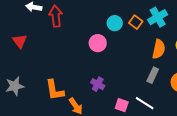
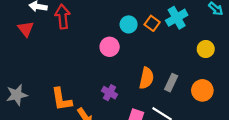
red triangle: (20, 41) -> (26, 29), moved
orange semicircle: (159, 49) -> (146, 78), moved

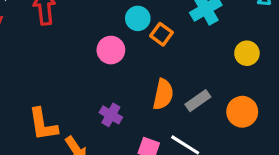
orange square: (152, 23) -> (162, 34), moved
gray rectangle: (171, 83) -> (198, 101), turned 30

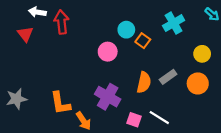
gray rectangle: (198, 101) -> (168, 77), moved
orange circle: (242, 112) -> (198, 83), moved
purple cross: (111, 115) -> (108, 97), size x1.6

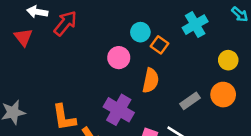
red arrow: (62, 22) -> (65, 23), turned 45
gray rectangle: (168, 77) -> (190, 101), moved
orange semicircle: (144, 82) -> (151, 81), moved

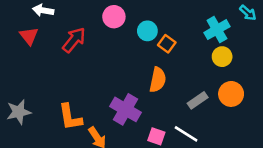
red arrow: (65, 23) -> (74, 40), moved
cyan cross: (195, 25) -> (217, 30), moved
pink circle: (119, 58) -> (114, 17), moved
yellow circle: (228, 60) -> (222, 57), moved

